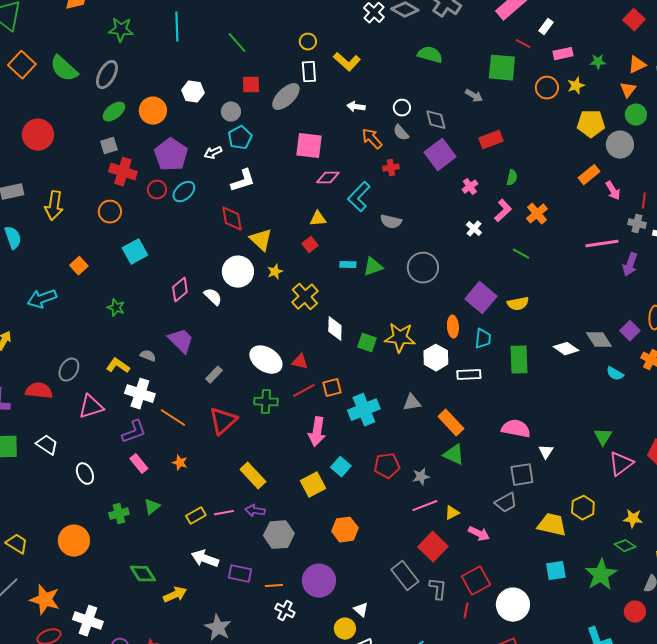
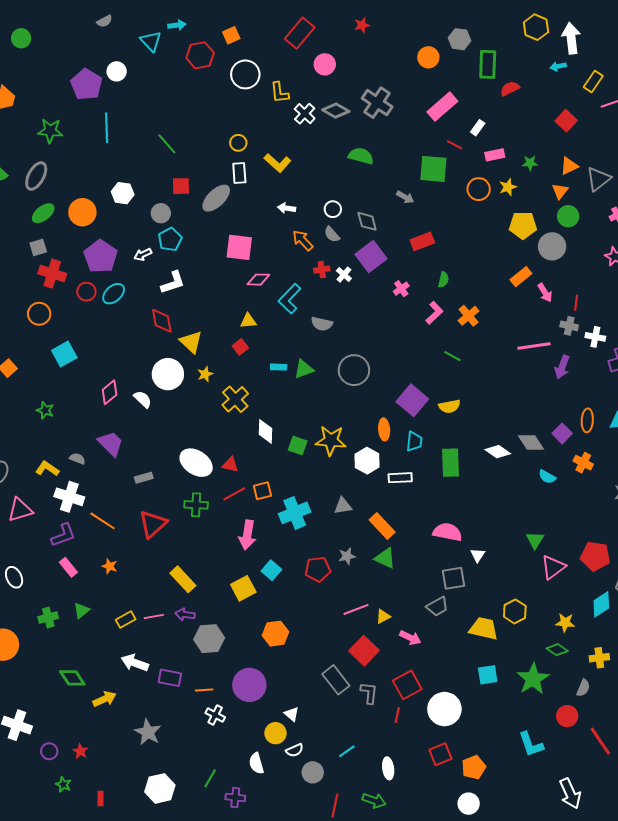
white cross: (474, 229) -> (344, 275), moved
gray rectangle: (214, 375) -> (144, 478), turned 30
gray star: (421, 477) -> (347, 556), moved

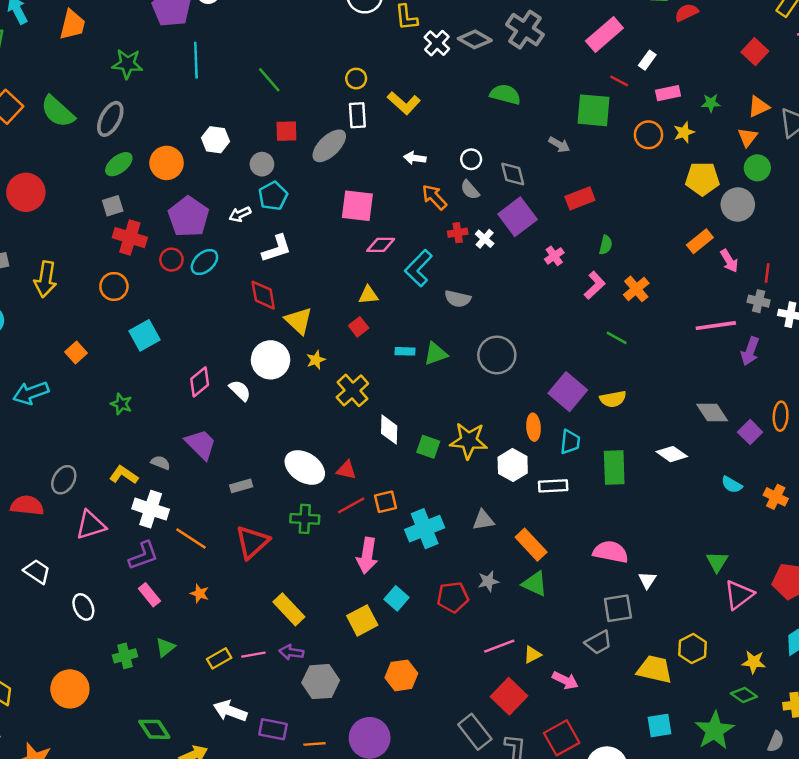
gray diamond: (531, 443) -> (712, 412), moved
orange cross: (583, 463) -> (776, 497), moved

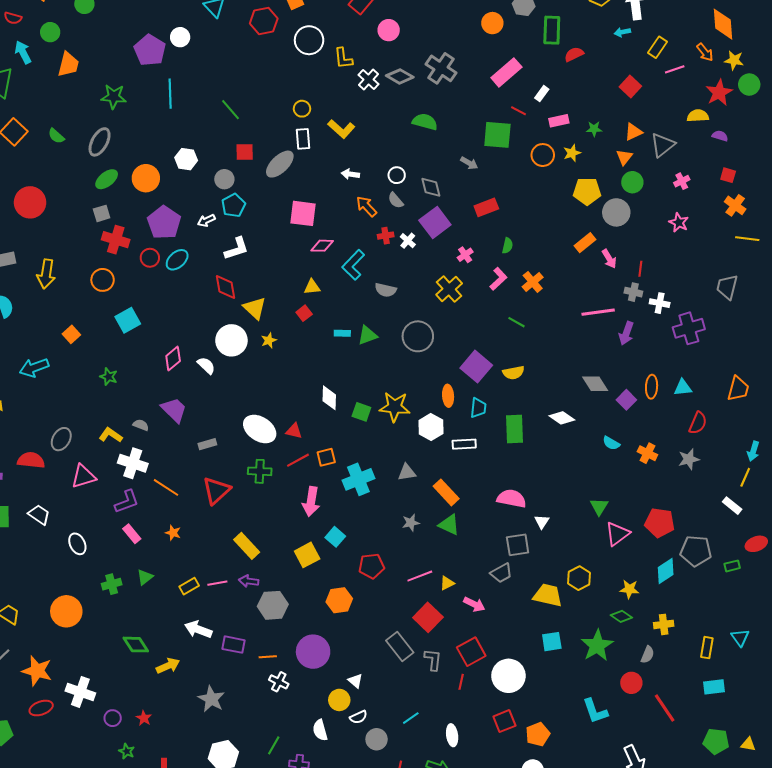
green semicircle: (58, 112) -> (56, 136), size x0.6
yellow cross: (352, 390) -> (449, 289), moved
red pentagon: (453, 597) -> (371, 566), moved

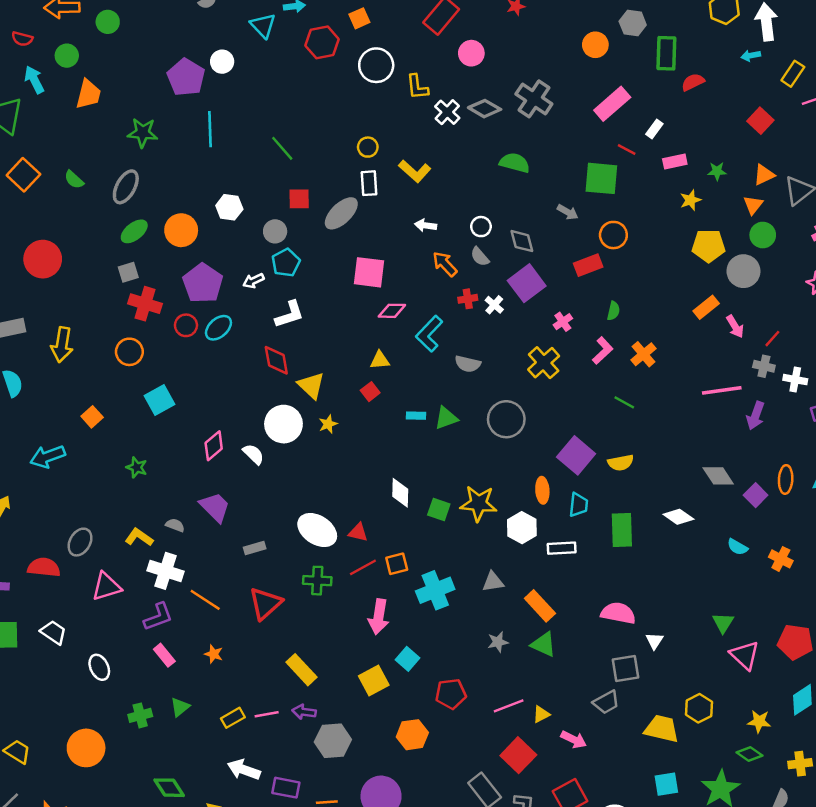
orange circle: (543, 155) -> (613, 235), moved
red line: (640, 269) -> (772, 339), turned 35
pink triangle: (617, 534) -> (745, 655), turned -40

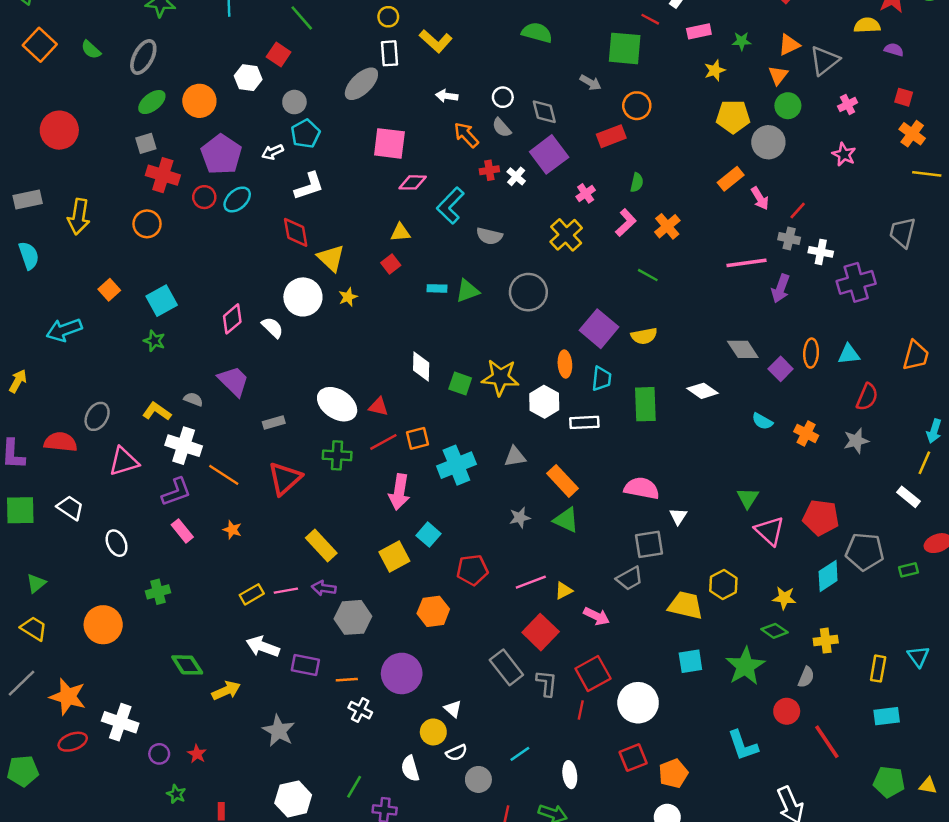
red square: (299, 199) -> (279, 55), moved, turned 35
cyan square: (159, 400) -> (162, 301), moved
green triangle: (180, 707) -> (36, 583), moved

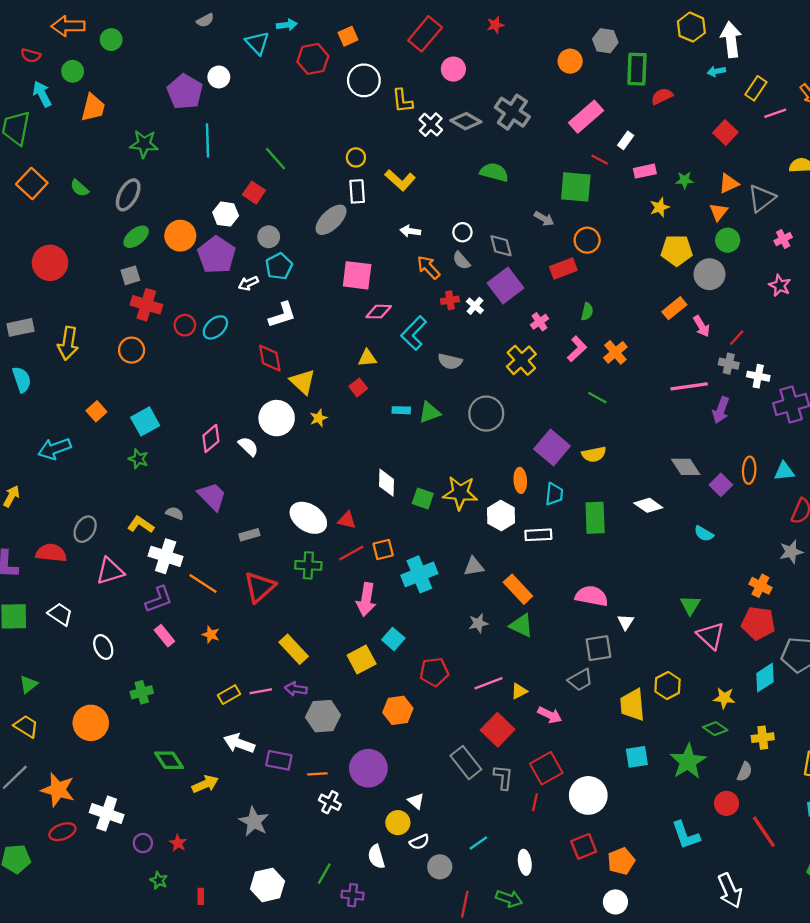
purple pentagon: (221, 154) -> (217, 255), moved
orange cross: (806, 433) -> (760, 586), moved
yellow trapezoid: (686, 605) -> (632, 705), turned -108

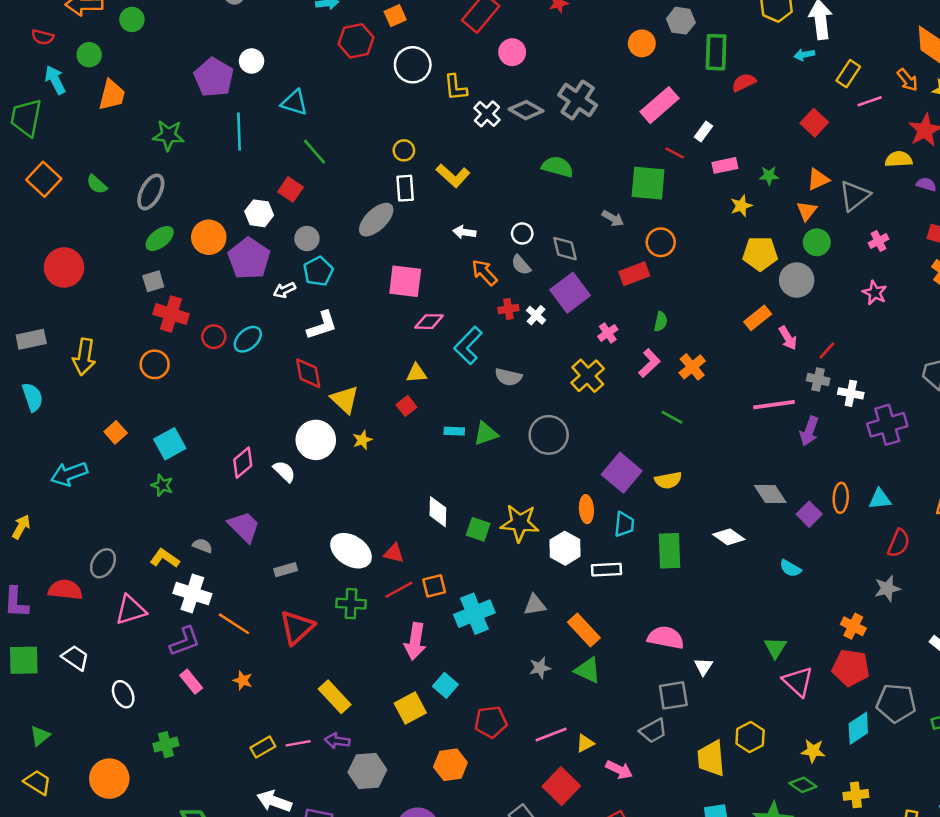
cyan triangle: (257, 43) -> (294, 103), moved, turned -30

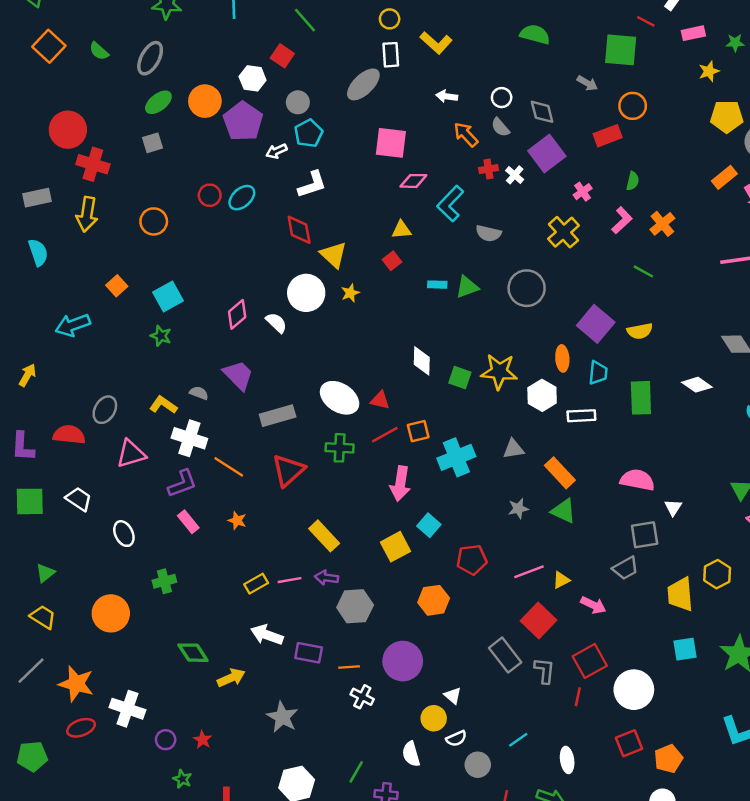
red cross: (171, 314) -> (93, 164), moved
gray rectangle: (286, 570) -> (278, 416), size x1.6

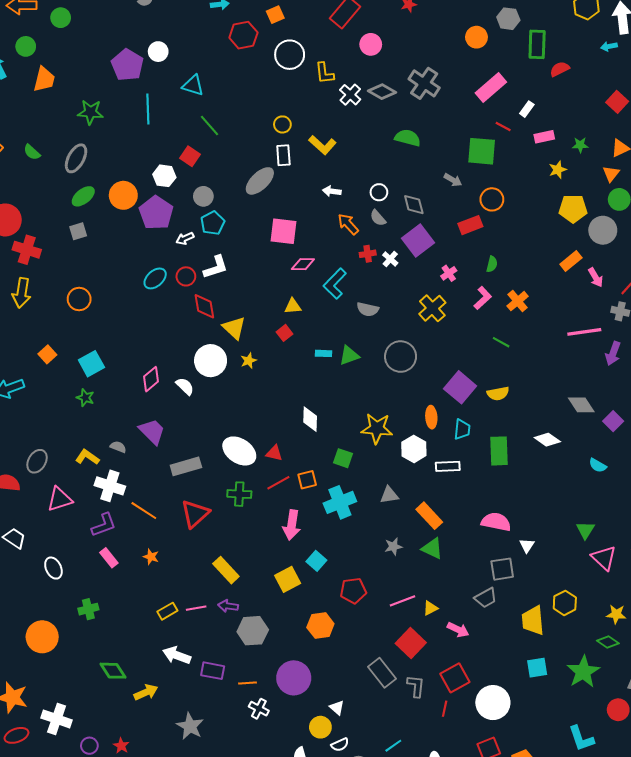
red circle: (210, 195) -> (186, 276), moved
green square: (460, 378) -> (343, 458), moved

